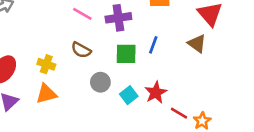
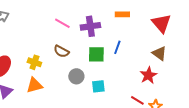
brown triangle: (197, 44) -> (159, 53), moved
red star: (156, 93) -> (148, 75), moved
cyan square: (129, 95) -> (98, 86), turned 32

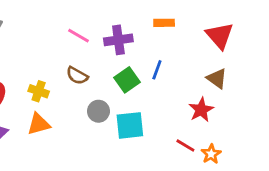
green square: (96, 54) -> (127, 80), turned -36
cyan square: (98, 86) -> (130, 125), size x1.5

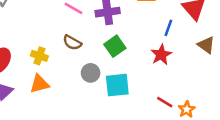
blue line: (157, 70) -> (168, 28), moved
brown triangle: (217, 78) -> (206, 45), moved
red star: (201, 110) -> (161, 55), moved

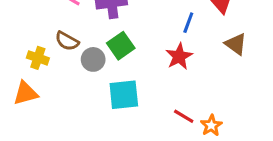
yellow cross: (39, 56) -> (38, 58), moved
gray circle: (91, 73) -> (93, 59), moved

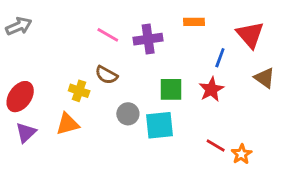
green square: (121, 46) -> (171, 89), moved, turned 35
gray circle: (93, 59) -> (128, 114), moved

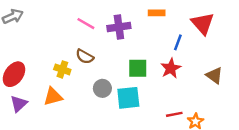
brown triangle: (264, 78) -> (214, 75), moved
red line: (216, 145) -> (174, 114), turned -42

